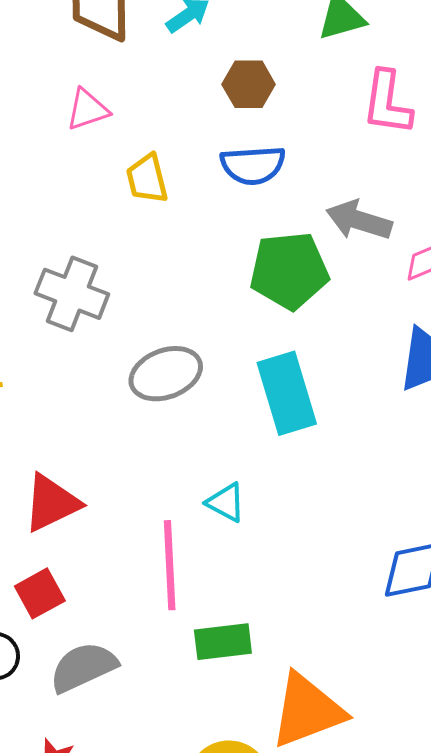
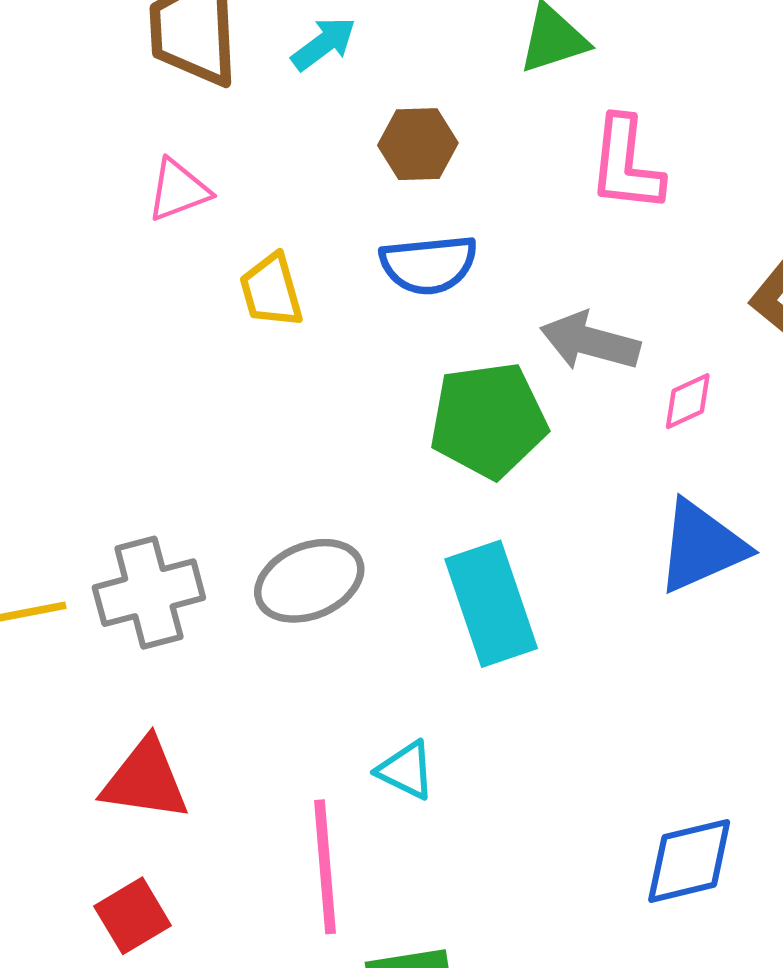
gray cross: (72, 294) -> (149, 593), moved, turned -34
red triangle: (51, 503) -> (145, 780), turned 36

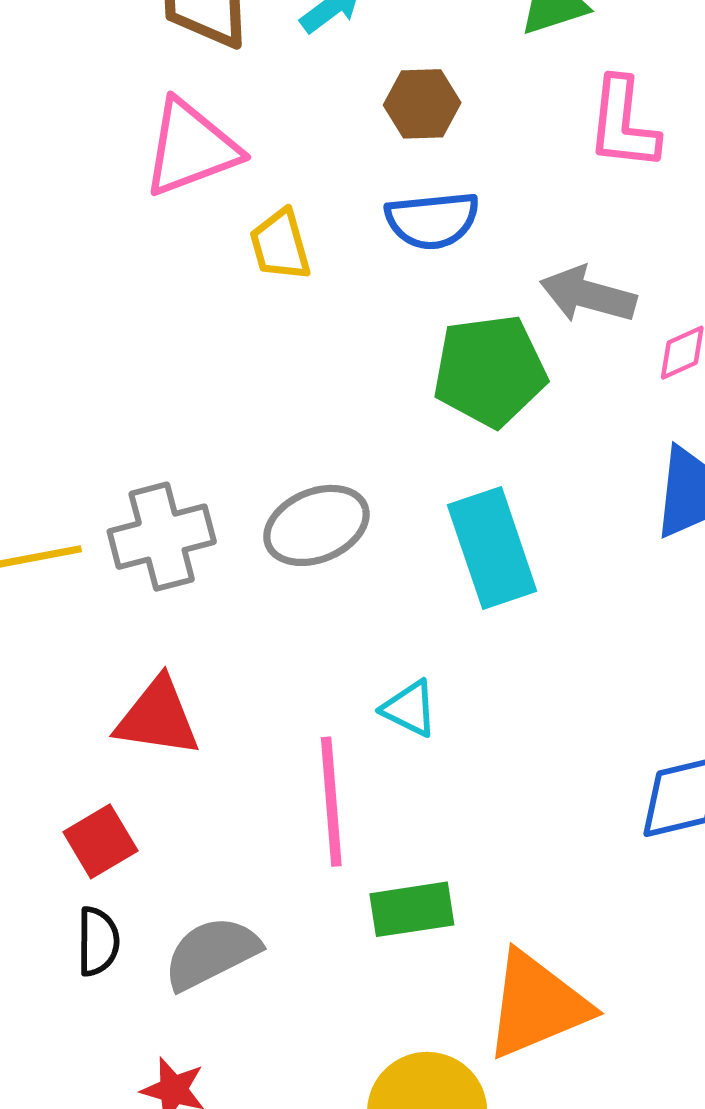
pink triangle: (178, 190) -> (191, 148), size x1.6
red square: (133, 916) -> (100, 841), moved

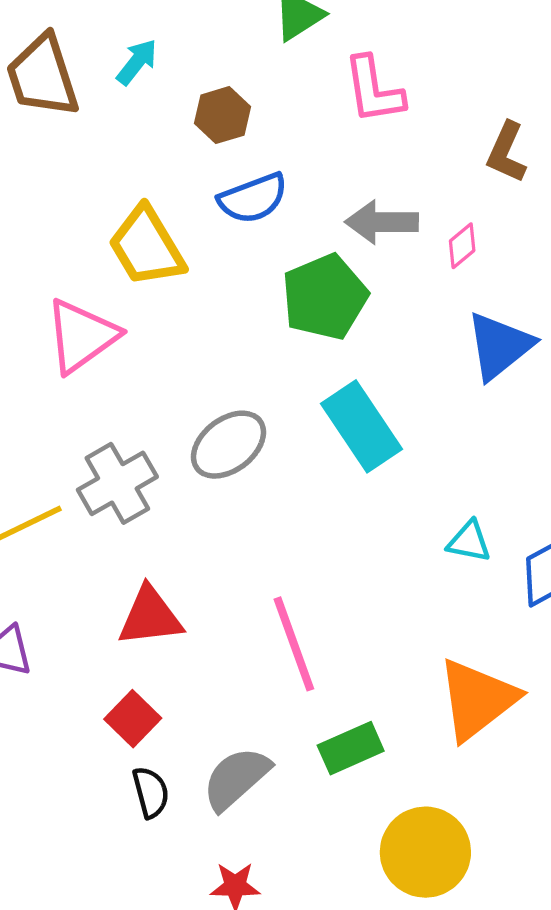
pink triangle: (191, 148) -> (81, 336), moved
yellow trapezoid: (280, 245) -> (146, 246), size x1.5
cyan triangle: (410, 708) -> (469, 542), moved
green rectangle: (412, 909) -> (351, 748), moved
orange triangle: (537, 1005) -> (477, 699), moved

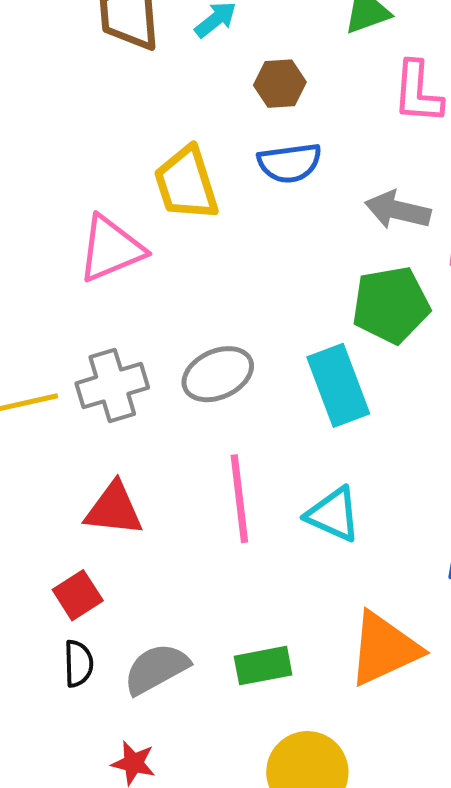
green pentagon: (325, 297) -> (391, 305), moved
cyan triangle: (469, 542) -> (333, 514), moved, size x1.4
pink line: (294, 644) -> (239, 499), moved

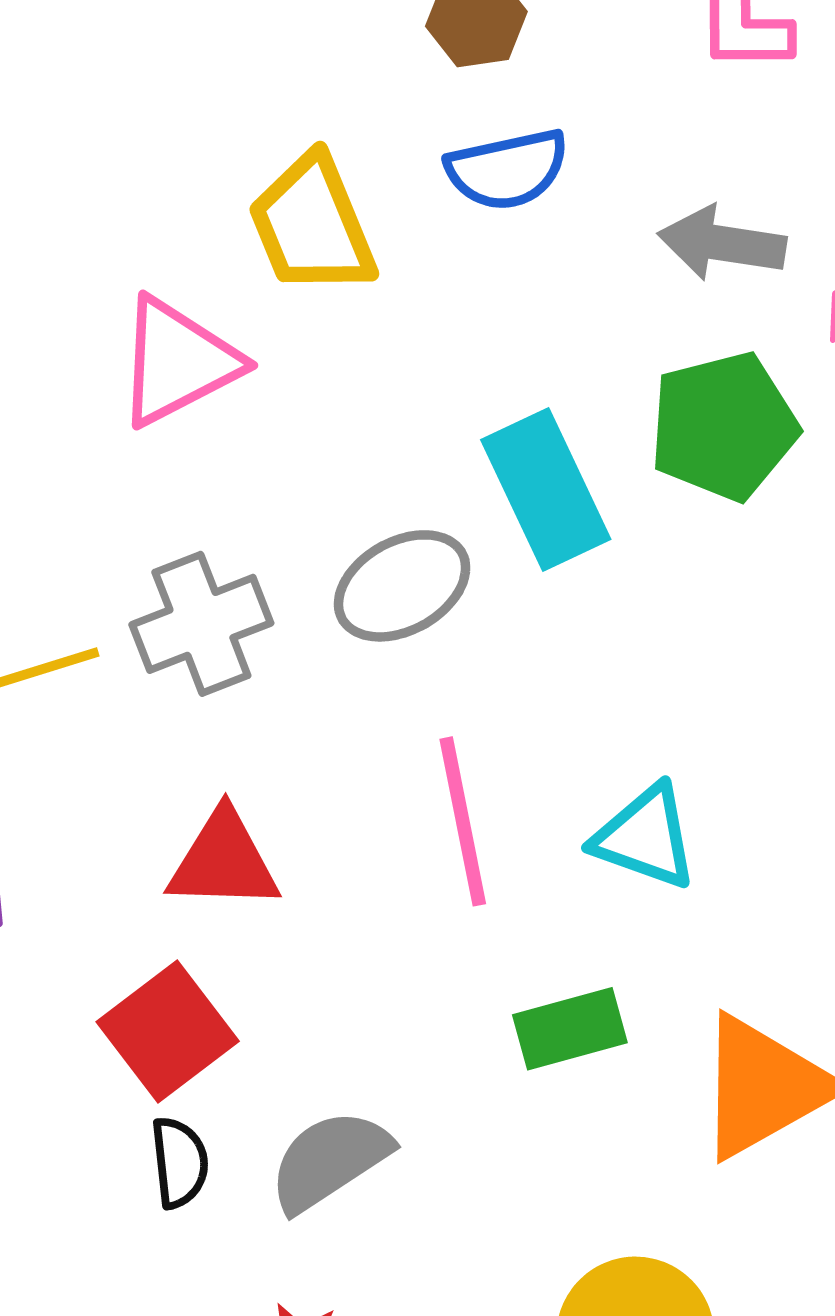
cyan rectangle: (338, 385) -> (546, 489), moved
red square: (78, 595) -> (168, 1031), size x1.4
green rectangle: (263, 666) -> (570, 1029), moved

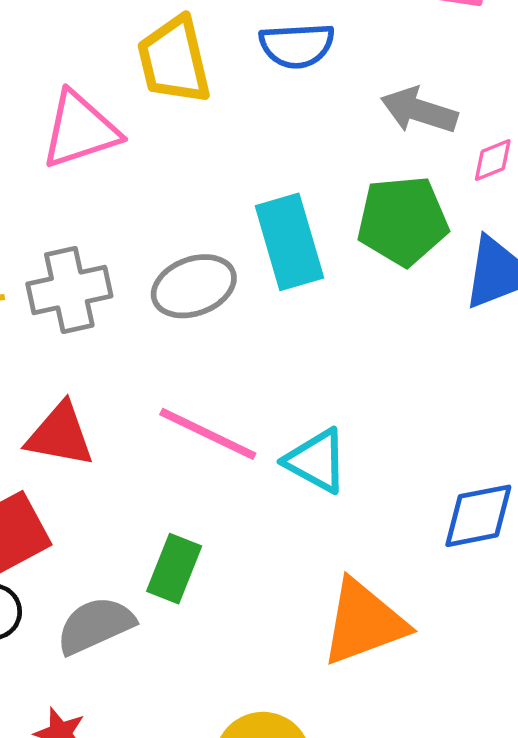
pink line: (463, 821) -> (208, 434), turned -62
green rectangle: (570, 1029) -> (174, 569), moved, turned -62

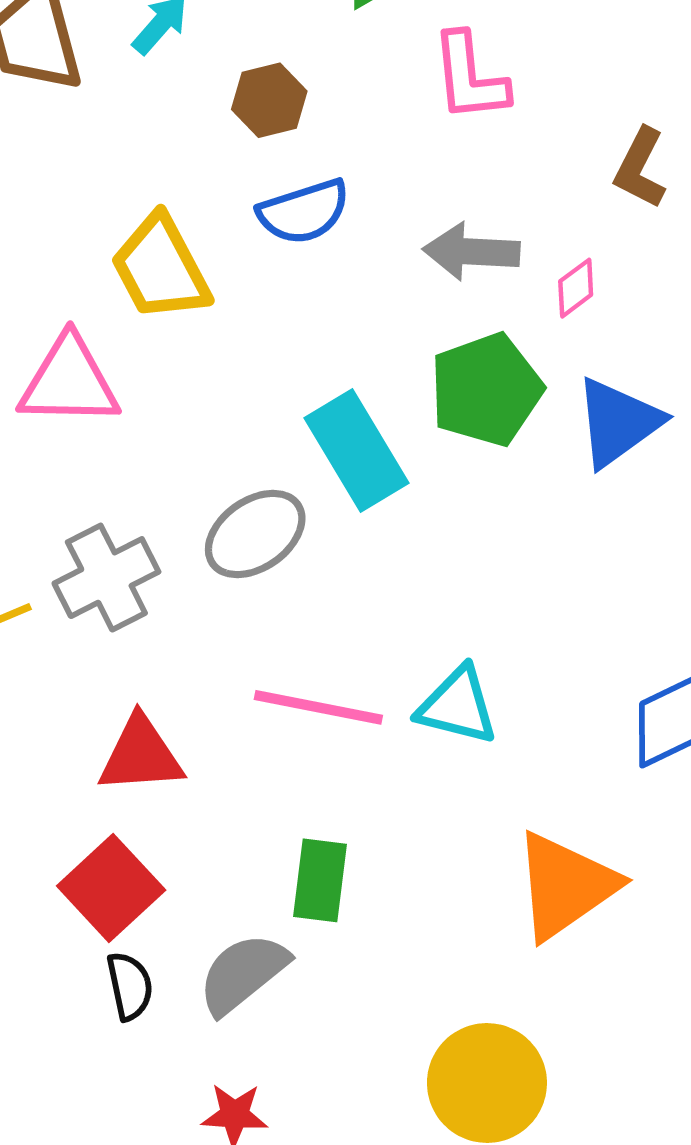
pink triangle: (80, 130) -> (69, 381), turned 34

